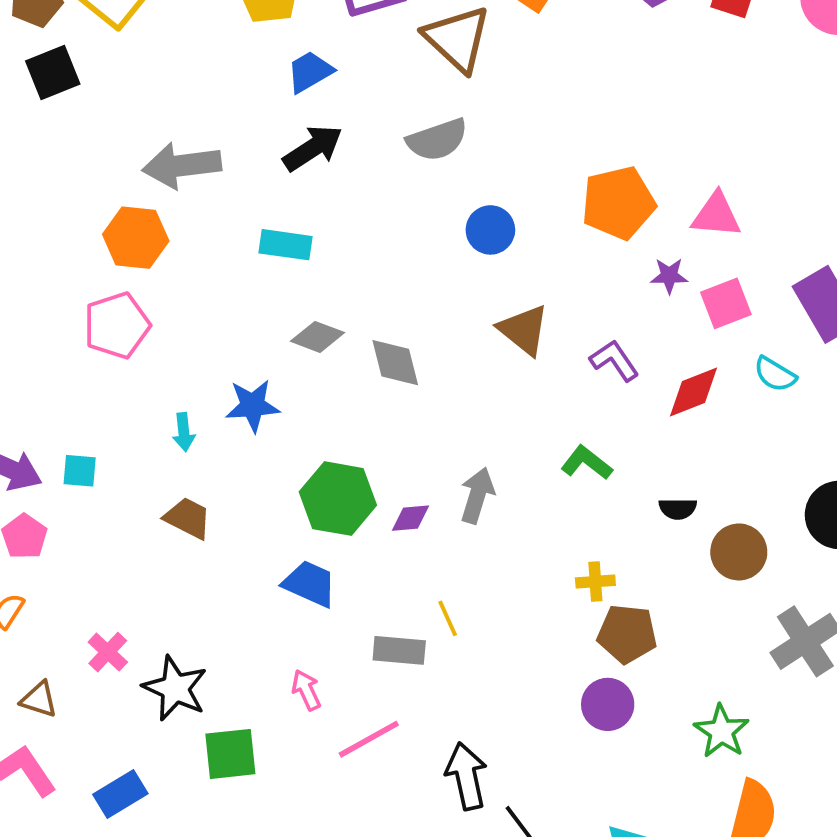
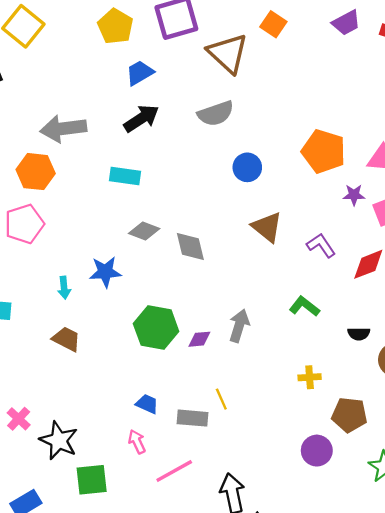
orange pentagon: (618, 203) -> (324, 151), turned 30
blue trapezoid: (310, 584) -> (147, 404), moved, size x0.7
brown pentagon: (627, 634) -> (349, 415), moved

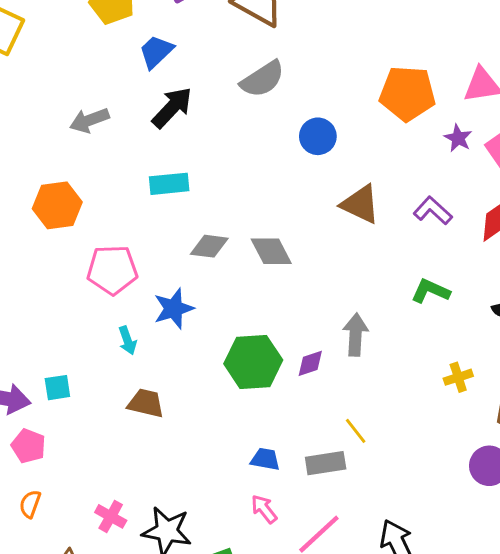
gray arrow: (63, 129) -> (89, 120), moved, size x0.7
purple star: (354, 195) -> (458, 138), turned -30
pink pentagon: (24, 224) -> (112, 270), moved, turned 30

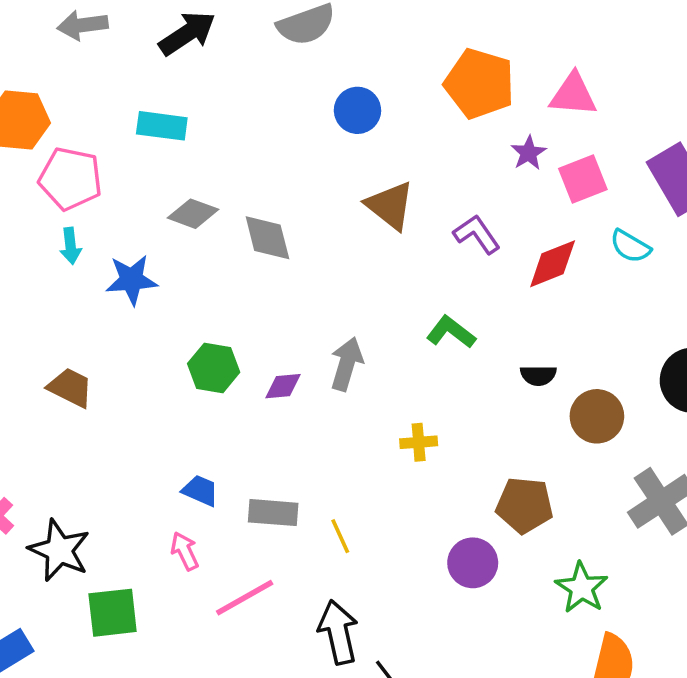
pink pentagon: (112, 270) -> (70, 179), moved
cyan arrow: (127, 340) -> (71, 246), moved
green hexagon: (253, 362) -> (214, 368), size x0.7
yellow cross: (458, 377) -> (419, 442), moved
yellow line: (356, 431) -> (340, 536), moved

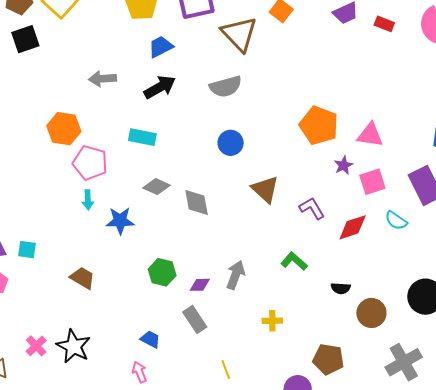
blue circle: (357, 110) -> (231, 143), moved
gray rectangle: (273, 513) -> (195, 320), moved, turned 48
black star: (59, 550) -> (74, 346), moved

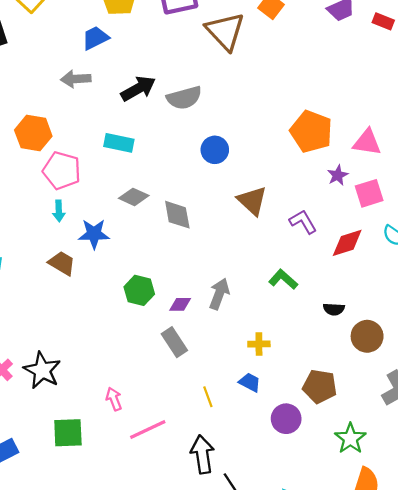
blue trapezoid: (161, 47) -> (95, 38), moved
gray semicircle: (226, 87) -> (184, 98), moved
brown trapezoid: (82, 278) -> (62, 263), moved
blue trapezoid: (150, 339) -> (250, 382), moved

